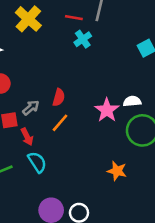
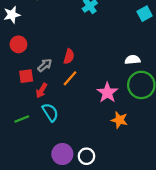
pink star: (107, 110) -> (107, 93), moved
red arrow: (27, 137) -> (42, 90), turned 56

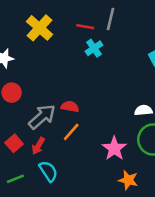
red semicircle: (69, 56) -> (70, 107), turned -96
gray arrow: (45, 65) -> (42, 117), size x1.6
red square: (26, 76) -> (14, 143), moved, turned -32

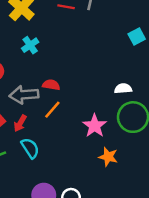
cyan cross: (94, 48) -> (30, 45), moved
gray arrow: (42, 117) -> (24, 95), turned -144

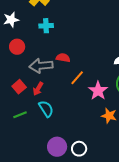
cyan cross: (30, 45) -> (46, 26), turned 32
orange line: (52, 110) -> (77, 78), moved

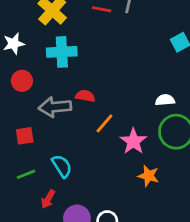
cyan cross: (46, 26) -> (62, 52), size x1.5
red square: (19, 87) -> (25, 136), turned 32
red arrow: (38, 89) -> (48, 199), moved

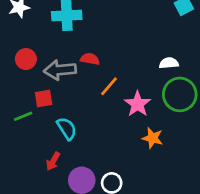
red circle: (22, 81) -> (26, 59), moved
red square: (25, 136) -> (44, 99), moved
green line: (26, 174) -> (23, 116), moved

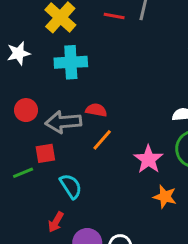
orange line: (109, 86) -> (102, 140), moved

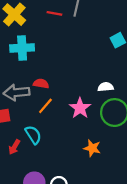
pink star: (148, 159) -> (80, 108), moved
cyan semicircle: (71, 186) -> (33, 135), moved
red arrow: (56, 222) -> (14, 147), moved

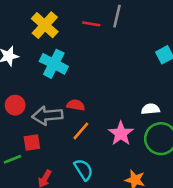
cyan cross: (22, 48) -> (54, 64), turned 30
cyan semicircle: (33, 135) -> (83, 170), moved

